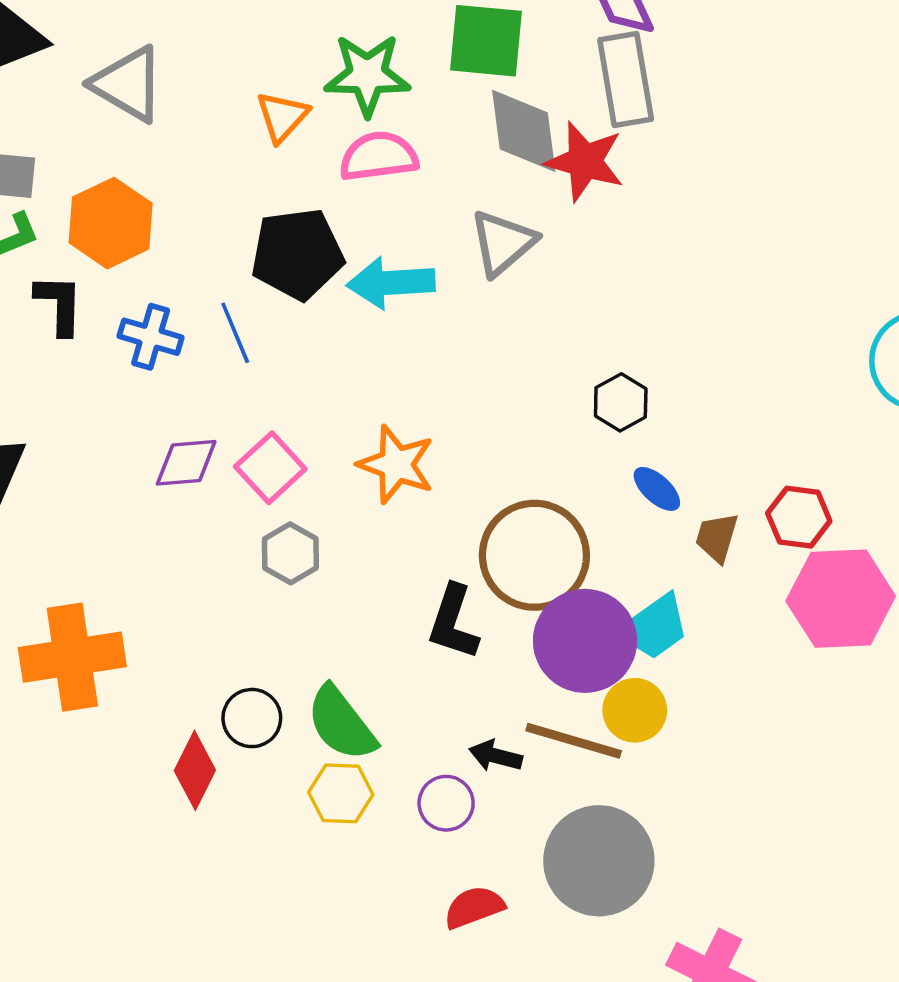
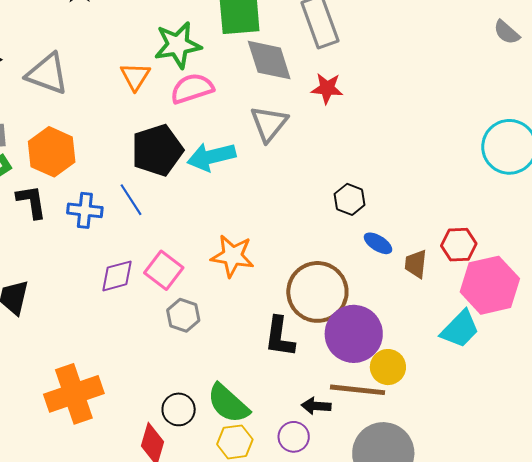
red star: (585, 161) -> (327, 88), moved, size x0.7
cyan trapezoid: (654, 627) -> (460, 329), moved

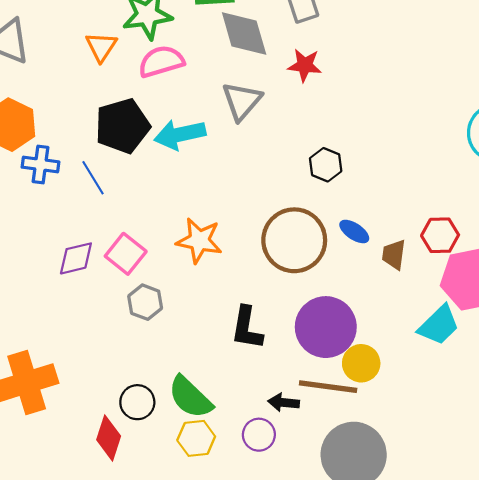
black hexagon: (350, 199) -> (326, 165), moved
blue cross: (85, 210) -> (41, 165), moved
brown circle: (317, 292) -> (294, 240), moved

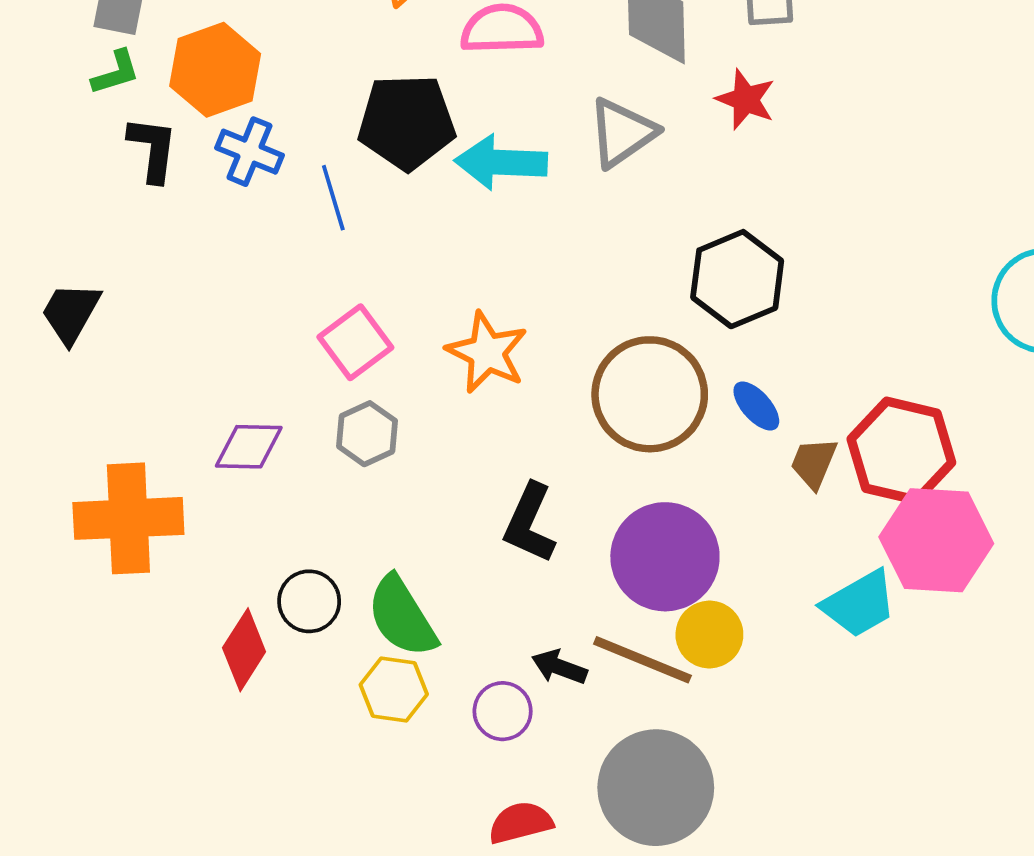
black hexagon: (326, 165) -> (737, 279), size x1.6
red hexagon: (440, 235) -> (901, 451), size x1.6
purple diamond: (76, 258) -> (249, 447), moved

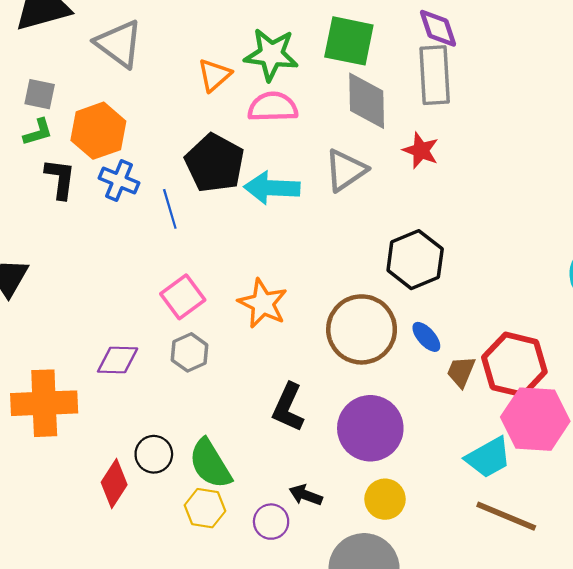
black pentagon: (407, 122) -> (215, 163), turned 30
yellow circle: (709, 635) -> (385, 499), moved
brown line: (642, 660) -> (506, 516), moved

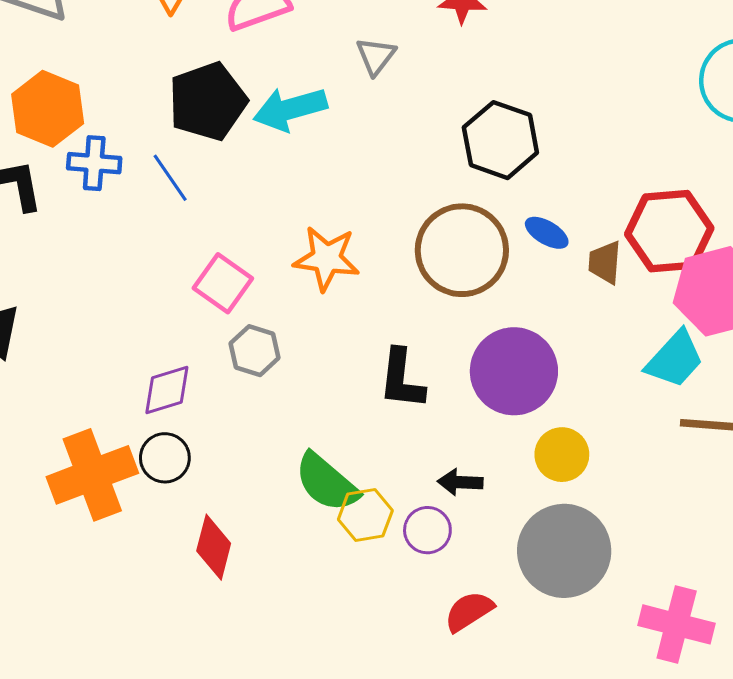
black pentagon: (215, 163) -> (208, 101), turned -30
gray triangle: (346, 170) -> (376, 56), size x0.7
black circle: (154, 454) -> (165, 458), moved
yellow hexagon: (205, 508) -> (365, 515), moved

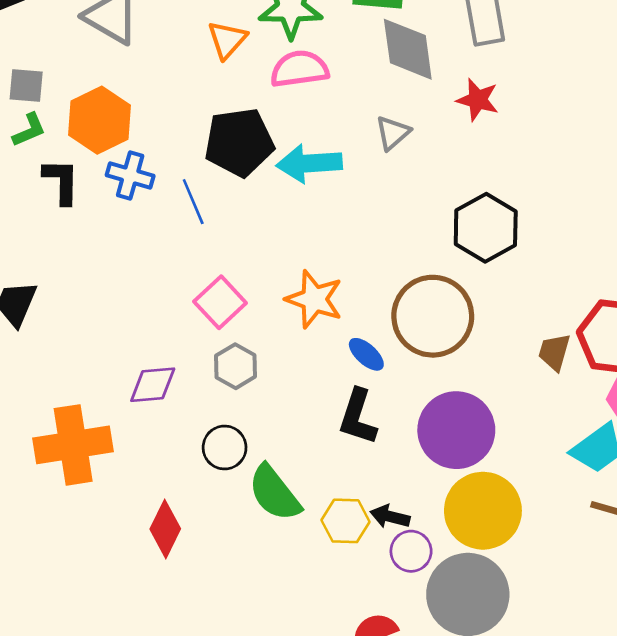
blue ellipse: (547, 233) -> (366, 354), moved
yellow circle: (562, 455) -> (483, 511), size x1.6
black circle: (165, 458) -> (225, 447), moved
yellow hexagon: (365, 515) -> (346, 521), moved
purple circle: (427, 530) -> (411, 551), moved

